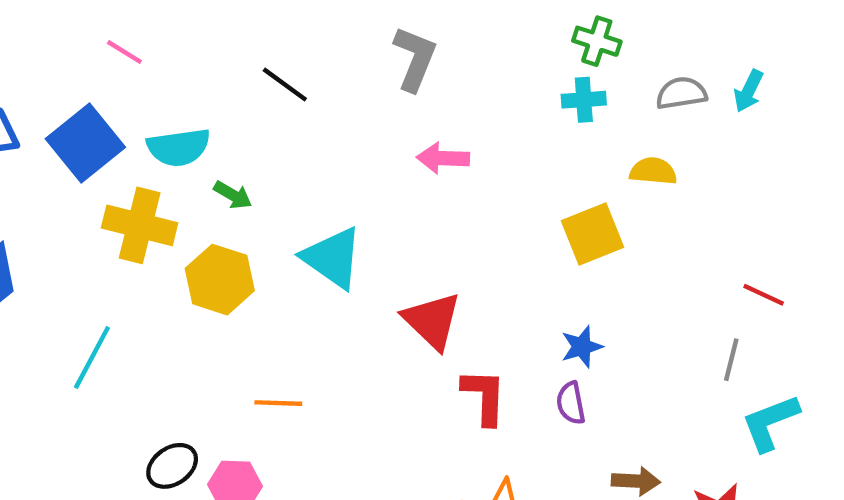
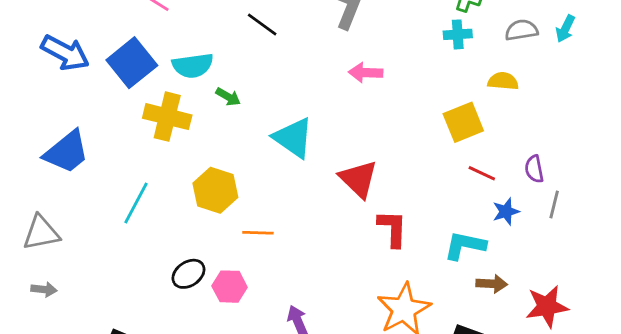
yellow hexagon: (220, 280) -> (215, 190), moved
red line: (764, 295) -> (482, 173), moved
blue star: (582, 347) -> (506, 212), moved
purple semicircle: (571, 403) -> (534, 169), moved
cyan L-shape: (770, 423) -> (465, 246), moved, turned 33

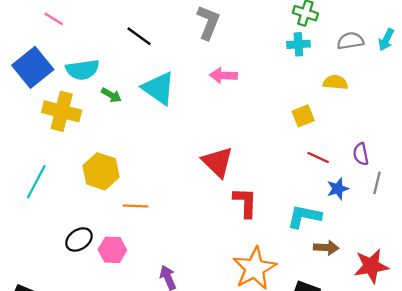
yellow square: (463, 122) -> (303, 116), size x0.7
cyan triangle: (293, 138) -> (159, 88), moved

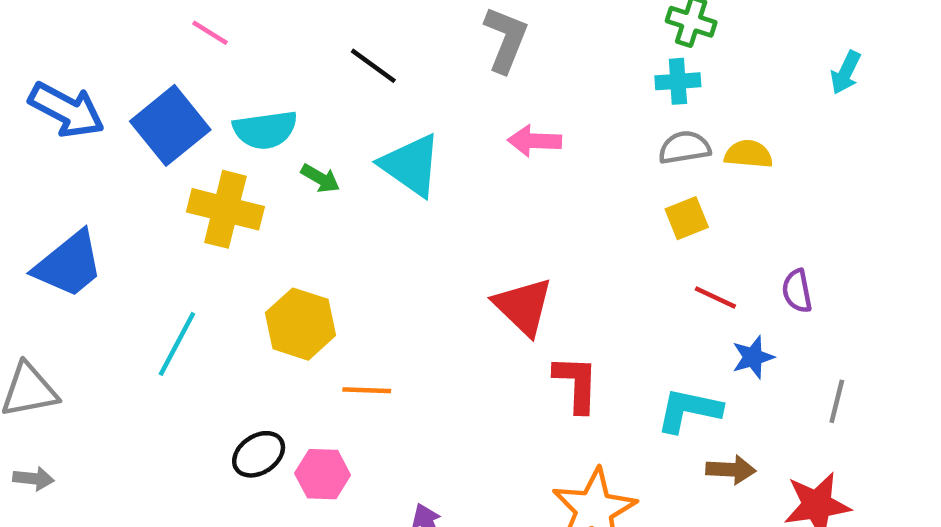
gray semicircle: (350, 41) -> (685, 148), moved
gray line: (377, 183) -> (837, 401), moved

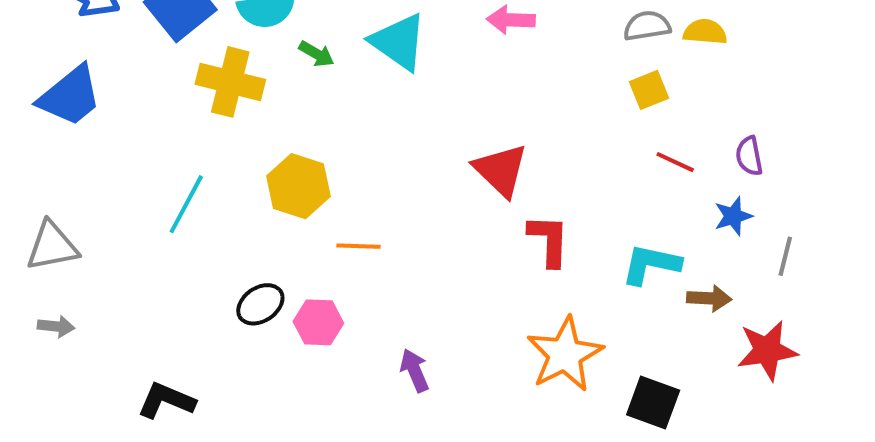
blue trapezoid: (69, 264) -> (70, 96), moved
blue star: (753, 357) -> (733, 216), moved
brown arrow: (731, 470) -> (709, 298), moved

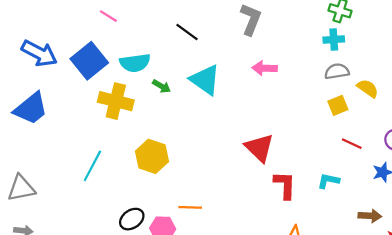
yellow semicircle: (705, 32) -> (368, 88), moved, turned 30
orange line: (359, 246) -> (190, 207), moved
cyan L-shape: (651, 264) -> (328, 181), moved, size x0.7

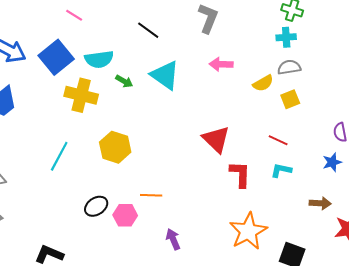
yellow semicircle: (368, 88) -> (263, 83), moved, turned 115
red line: (352, 144) -> (278, 140), moved

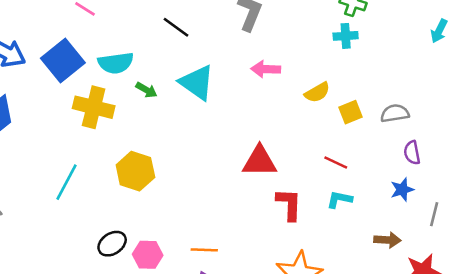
gray semicircle: (289, 67) -> (395, 113), moved
red triangle: (216, 139) -> (260, 161), turned -44
orange line: (151, 195) -> (204, 250), moved

